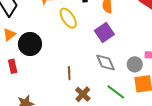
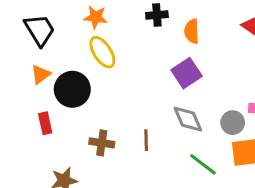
yellow ellipse: (68, 18) -> (102, 52), moved
brown line: (69, 73) -> (146, 140), moved
brown cross: (83, 94) -> (102, 143), moved, turned -35

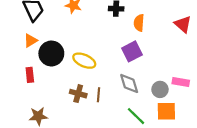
yellow ellipse: (102, 52) -> (84, 61), moved, turned -40
brown cross: (102, 143) -> (78, 94), moved

